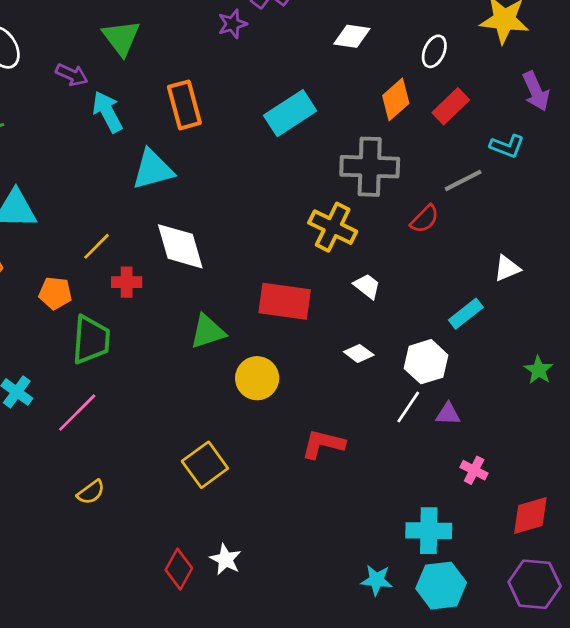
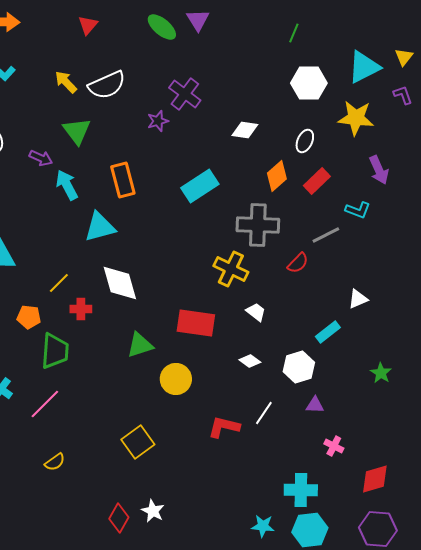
white line: (408, 407) -> (264, 413), moved

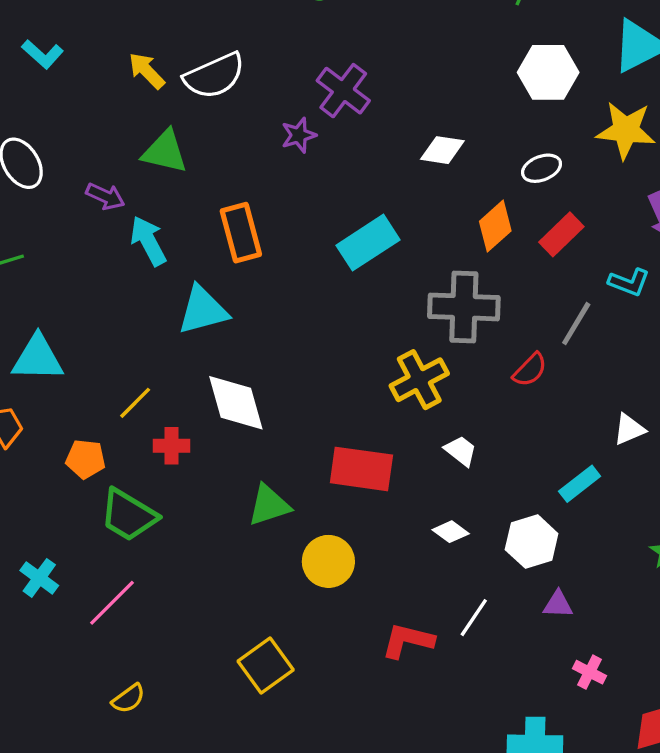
green triangle: (77, 131) -> (165, 152), turned -40
white ellipse: (305, 141) -> (542, 168), turned 45
gray line: (326, 235) -> (576, 324), turned -32
yellow cross: (231, 269) -> (419, 380), turned 36
green trapezoid: (55, 351) -> (128, 515), turned 117

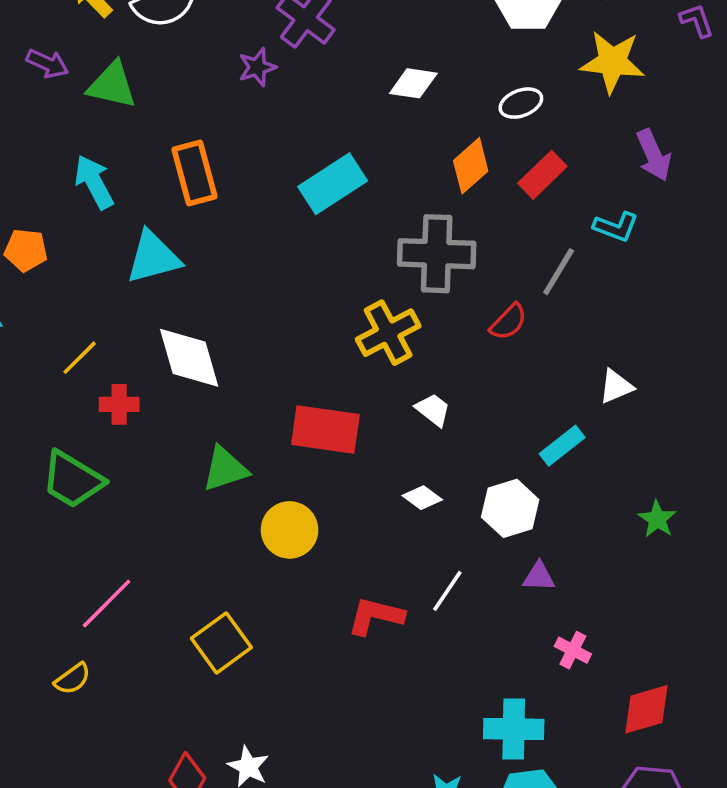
purple arrow: (105, 196) -> (47, 64), moved
orange pentagon: (86, 459) -> (26, 250), moved
pink line: (112, 603) -> (107, 603), moved

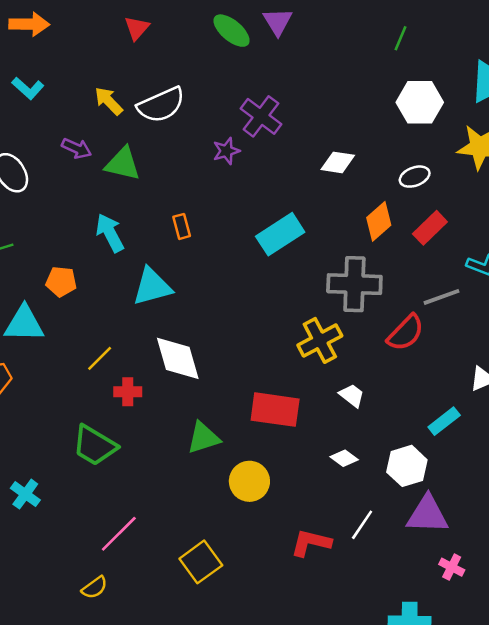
orange rectangle: (194, 173) -> (182, 226), size x0.6
gray line: (559, 272) -> (441, 297), turned 39
red semicircle: (508, 322) -> (406, 333), size x1.4
purple triangle: (539, 577) -> (427, 515), size x1.8

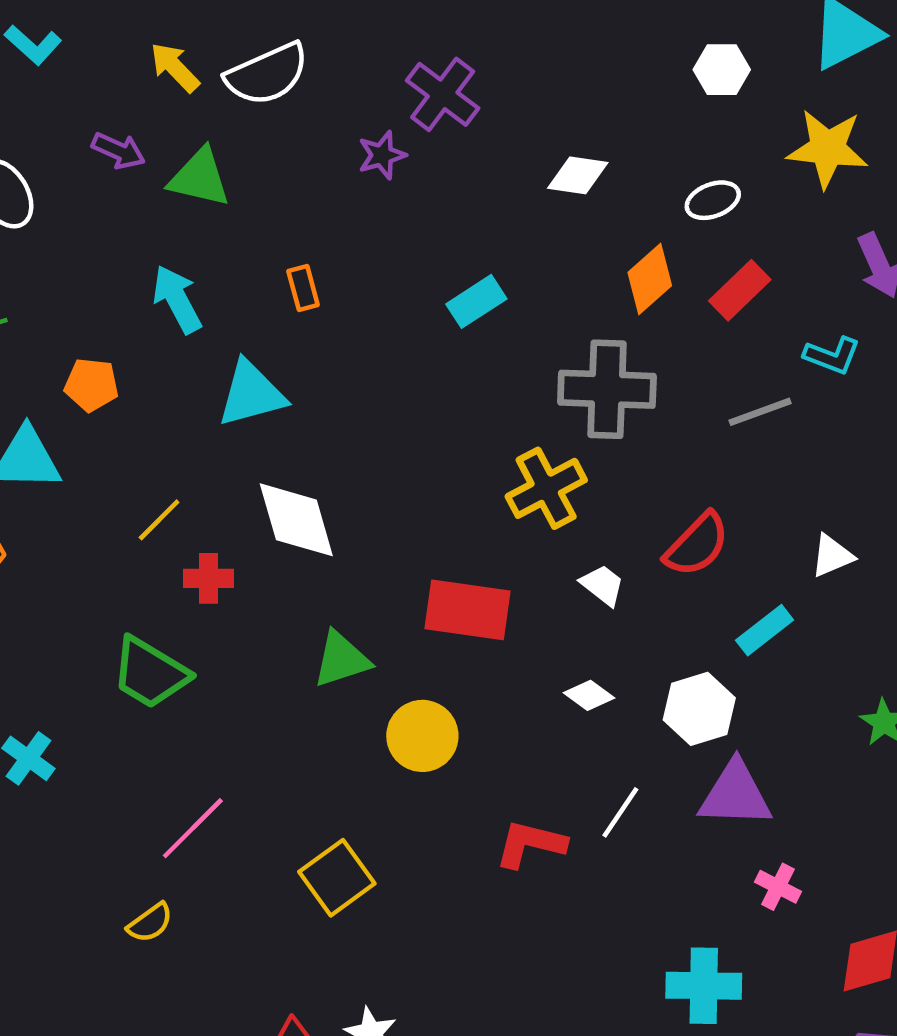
white hexagon: (420, 102) -> (722, 70), size x0.7
cyan rectangle: (280, 234) -> (476, 301), size x0.7
red semicircle: (406, 333) -> (697, 545), moved

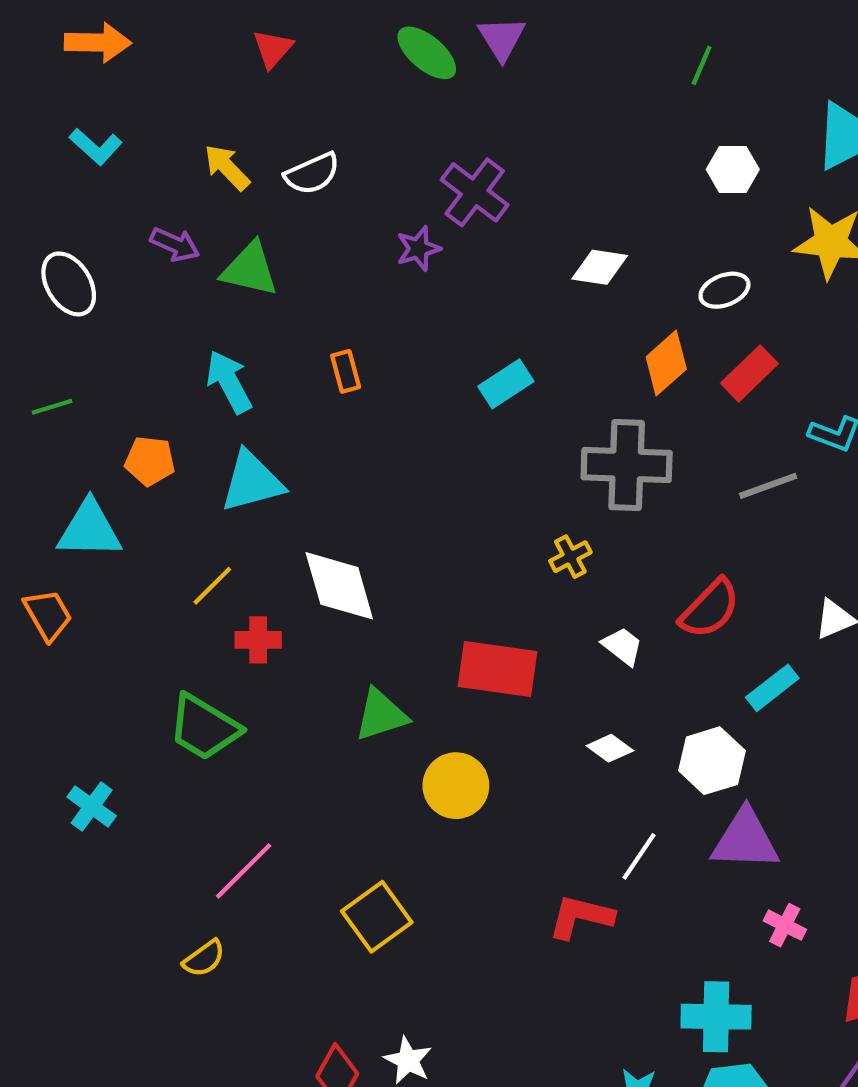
white semicircle: (267, 74) -> (312, 174), size x0.7
cyan triangle: (251, 394) -> (252, 482), moved
yellow cross: (546, 488) -> (570, 557), size x0.6
red L-shape: (530, 844) -> (581, 917), moved

